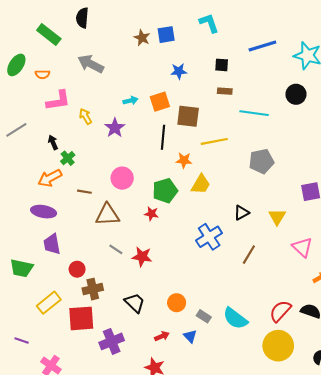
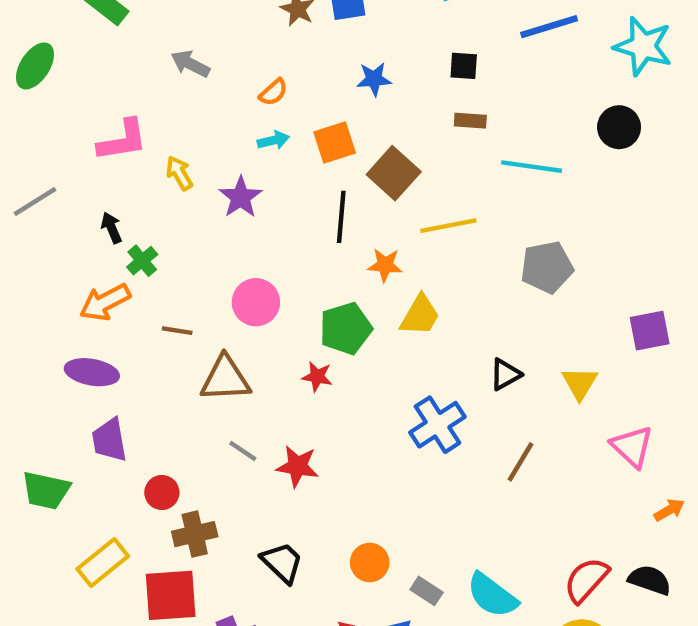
gray arrow: (91, 64) -> (190, 64), size x0.7
orange semicircle: (43, 74) -> (273, 92), moved, turned -40
brown square: (188, 116) -> (394, 173), turned 35

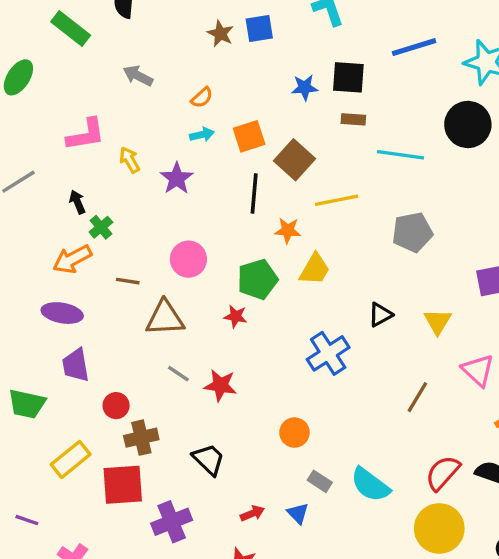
black square: (464, 66) -> (348, 77), size x1.5
blue star: (374, 79) -> (305, 87), moved
black circle: (619, 127) -> (468, 124), size x1.4
brown line: (521, 462) -> (417, 397), moved
orange circle: (370, 562) -> (294, 433), moved

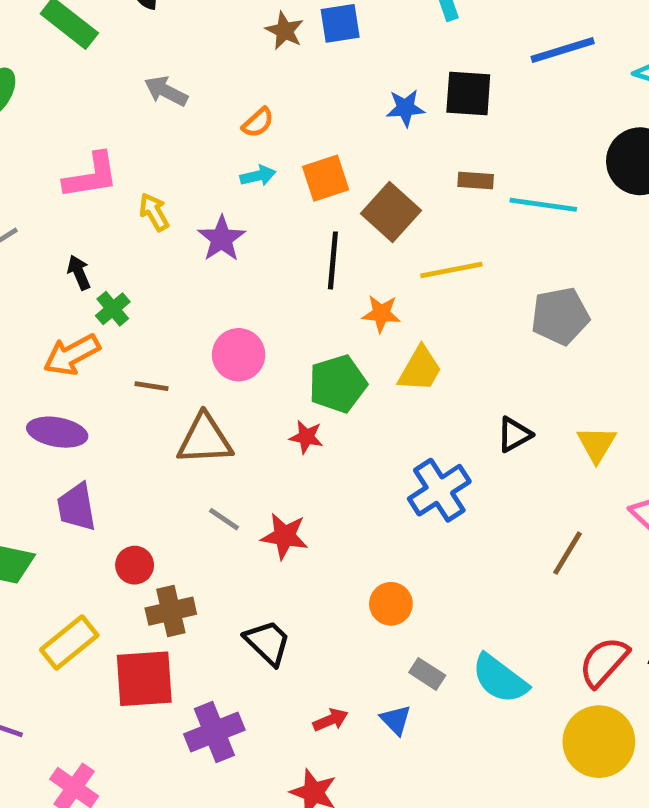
brown rectangle: (353, 119) -> (476, 181), moved

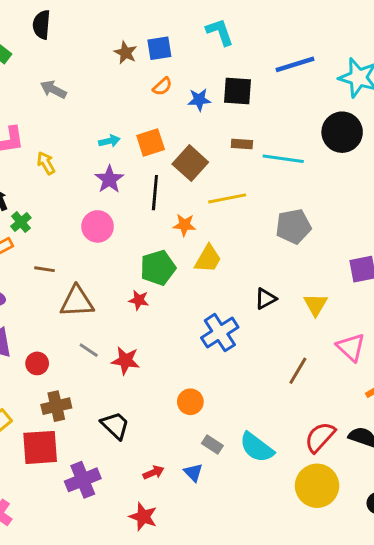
orange semicircle: (258, 123) -> (162, 86), moved
purple star: (222, 239) -> (109, 179), moved
pink circle: (239, 355) -> (98, 226), moved
red circle: (135, 565) -> (37, 363), moved

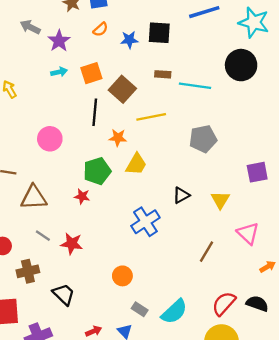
gray arrow: (53, 89) -> (30, 27), moved
purple star: (109, 179) -> (59, 41), moved
brown cross: (56, 406) -> (28, 271), moved
cyan semicircle: (257, 447) -> (174, 312), turned -80

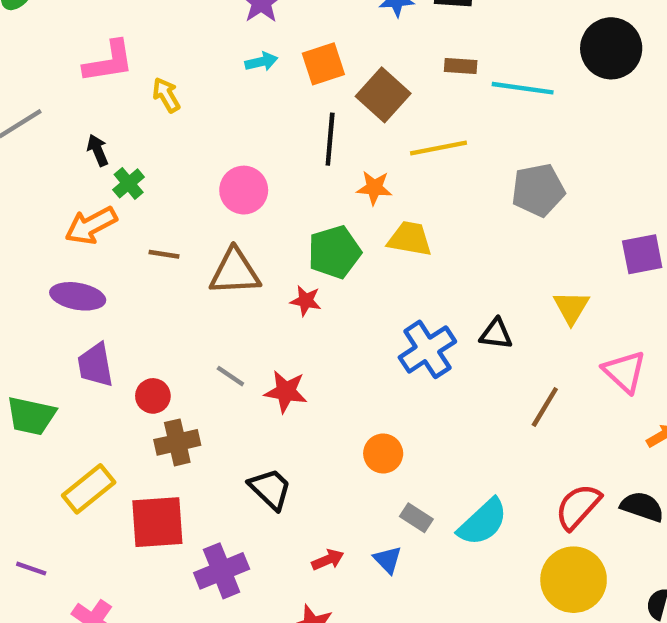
yellow trapezoid: (136, 164) -> (410, 239), turned -110
black triangle: (181, 195) -> (496, 334), moved, turned 36
brown triangle: (34, 198) -> (235, 272), moved
brown cross: (28, 271) -> (177, 442), moved

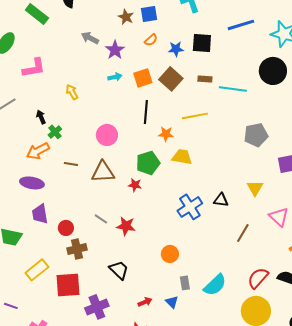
pink L-shape: (109, 62) -> (34, 68), moved
brown square: (383, 95) -> (171, 79), moved
gray pentagon: (538, 190) -> (256, 135), moved
gray rectangle: (416, 518) -> (185, 283), turned 48

